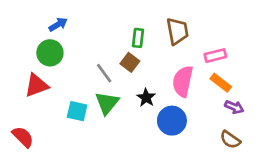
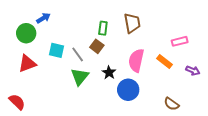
green circle: (50, 53) -> (26, 33), moved
pink rectangle: (215, 56) -> (180, 41), moved
purple arrow: (234, 107) -> (193, 71), moved
cyan square: (77, 111) -> (56, 50), moved

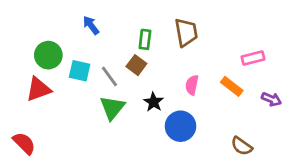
blue arrow: (43, 18) -> (91, 25), moved, turned -96
green circle: (26, 33) -> (48, 55), moved
pink semicircle: (136, 60) -> (192, 85), size x0.6

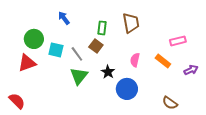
purple arrow: (271, 99) -> (191, 70), turned -48

